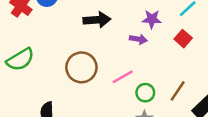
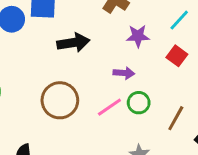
purple arrow: (138, 39) -> (124, 73), moved
green circle: (145, 93) -> (139, 103), moved

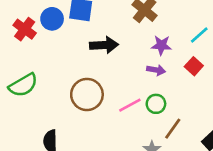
purple arrow: (124, 73) -> (156, 70), moved
brown line: (176, 118) -> (173, 129), moved

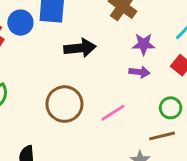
green circle: (156, 104) -> (171, 108), moved
brown line: (173, 129) -> (162, 136), turned 45

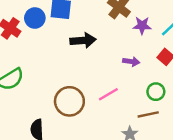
purple star: (144, 44) -> (142, 26), moved
brown circle: (64, 104) -> (69, 101), moved

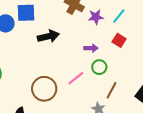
green circle: (156, 92) -> (99, 67), moved
brown line: (148, 114) -> (111, 90), turned -42

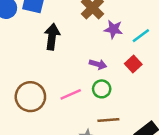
black arrow: (48, 36) -> (52, 37), turned -85
brown line: (111, 90) -> (108, 120), turned 42

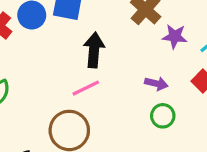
pink line: (71, 94) -> (86, 88), moved

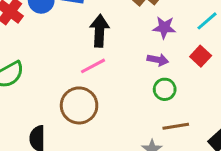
purple star: (175, 36) -> (164, 28), moved

